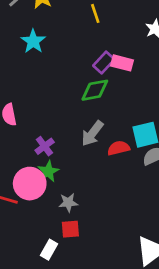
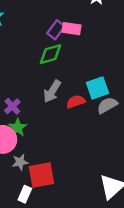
gray star: (68, 203) -> (20, 162), moved
red square: (70, 229) -> (41, 175), size x1.6

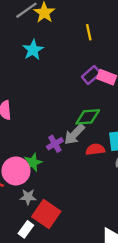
green diamond: (51, 54) -> (88, 117), moved
purple cross: (12, 106) -> (55, 144), moved
red square: (41, 175) -> (46, 214), turned 32

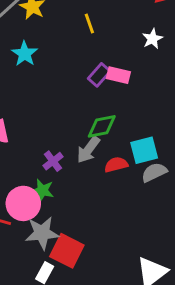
purple cross: (55, 144) -> (53, 161), moved
green star: (33, 162) -> (42, 190), turned -30
gray star: (28, 197) -> (42, 233), size x1.6

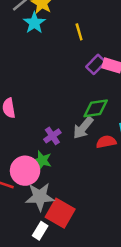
yellow line: (89, 23) -> (79, 32), moved
cyan star: (25, 54) -> (34, 23), moved

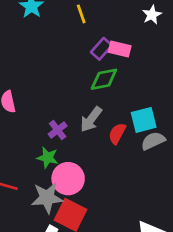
green diamond: (96, 108) -> (104, 79), moved
red semicircle: (106, 142) -> (117, 133), turned -48
pink circle: (25, 171) -> (68, 179), moved

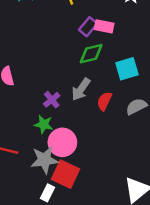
cyan square: (144, 120) -> (127, 69), moved

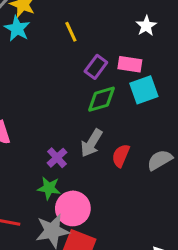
pink rectangle: (104, 26) -> (130, 64), moved
cyan square: (127, 69) -> (144, 90), moved

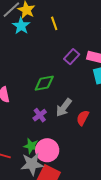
yellow line: (71, 32) -> (54, 23), moved
green diamond: (101, 99) -> (44, 83), moved
green star: (49, 188) -> (31, 146), moved

